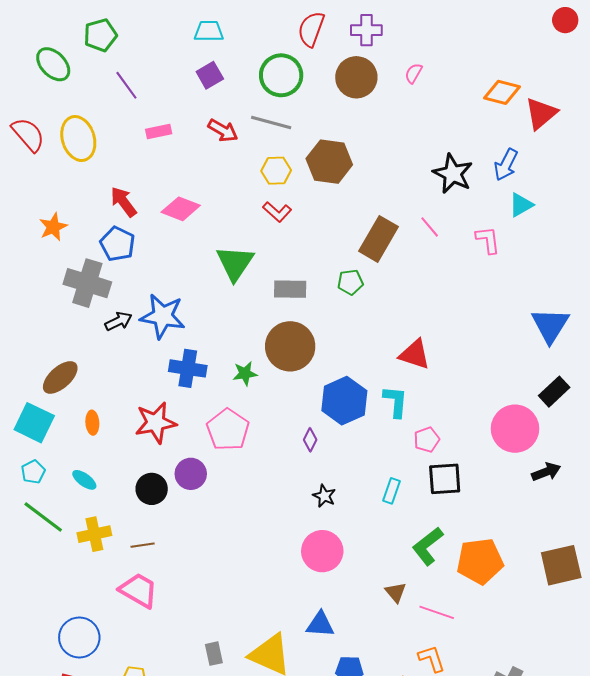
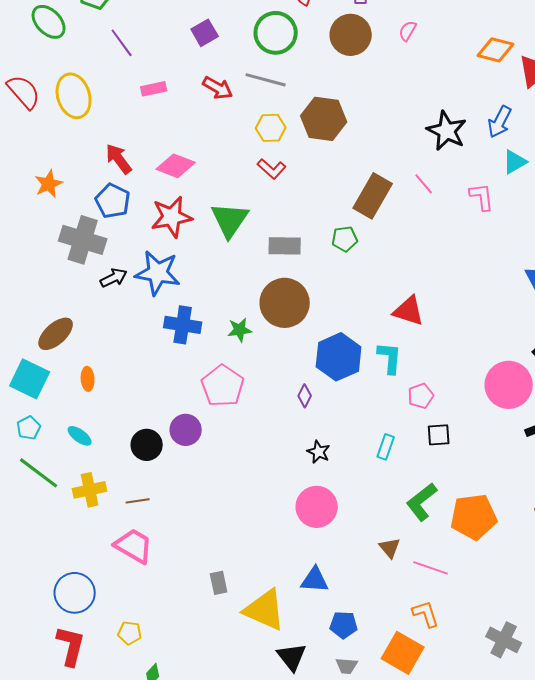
red star: (156, 423) -> (172, 217), moved
black square: (445, 479) -> (439, 435), size x0.7
gray rectangle: (214, 654) -> (219, 583), moved

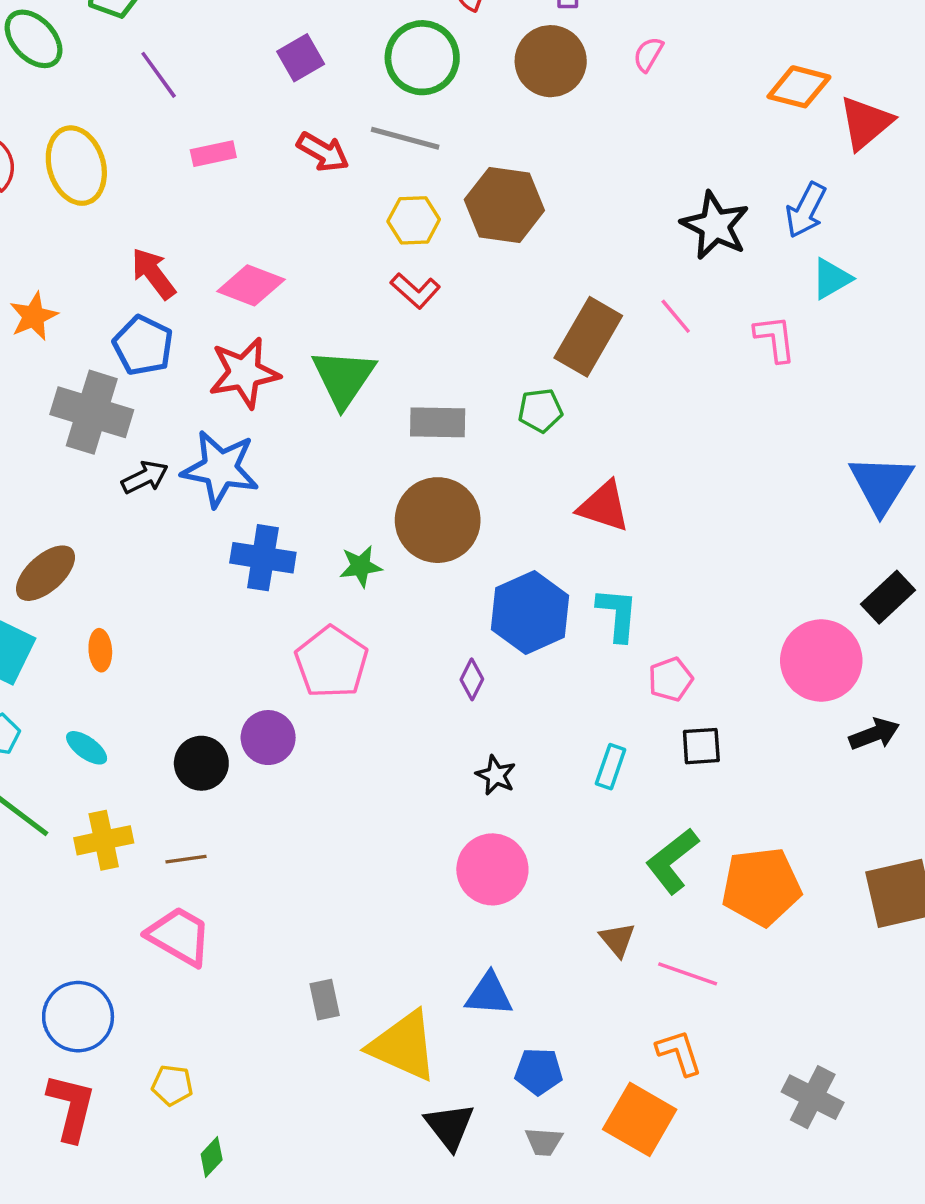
red triangle: (409, 311) -> (604, 506), moved

